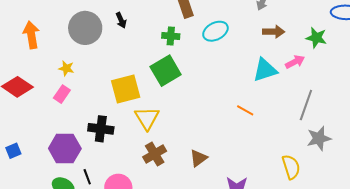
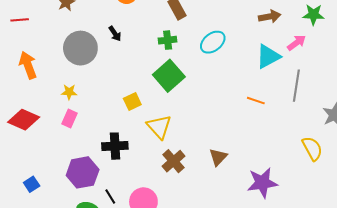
cyan ellipse: (215, 31) -> (213, 42), moved
yellow square: (126, 89) -> (132, 102), size x0.6
gray line: (306, 105) -> (296, 86), moved

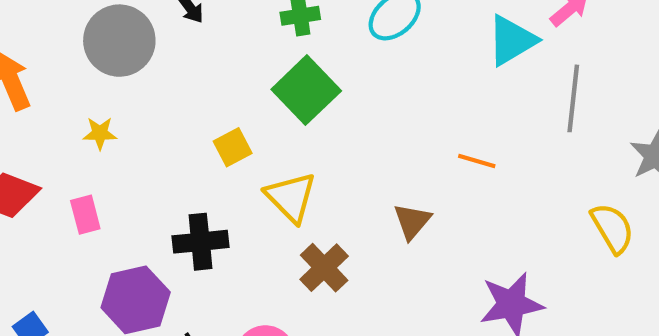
orange line: (256, 101) -> (477, 161), moved
pink rectangle: (69, 118) -> (85, 215), moved, turned -36
brown triangle: (218, 157) -> (412, 221), moved

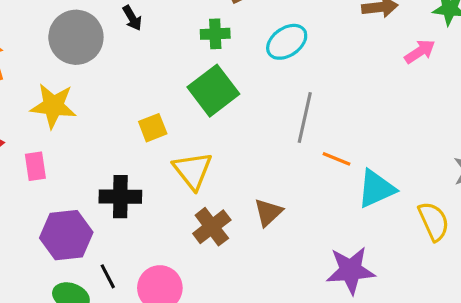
cyan triangle: (512, 40) -> (376, 189), moved
gray line: (573, 98) -> (305, 118), moved
yellow star: (100, 133) -> (53, 106), size x1.8
brown triangle: (412, 221) -> (268, 212), moved

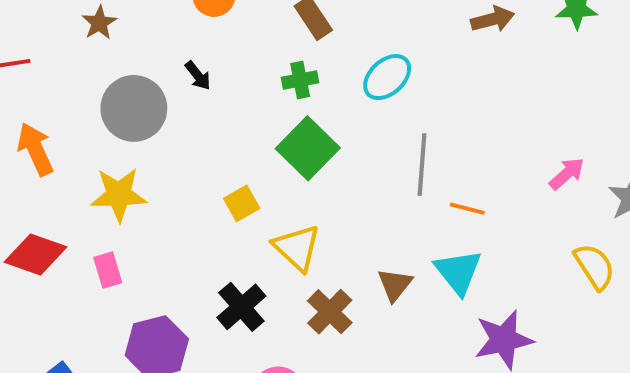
pink arrow: (420, 52) -> (567, 174), moved
cyan triangle: (376, 189) -> (458, 272), moved, turned -36
black cross: (120, 197) -> (241, 307), moved, turned -33

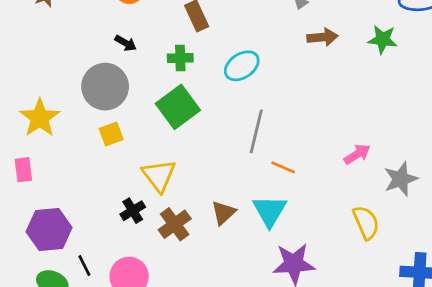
black arrow: (198, 76) -> (126, 43), moved, turned -30
gray circle: (134, 108) -> (105, 87), moved
yellow star: (119, 195) -> (40, 118), turned 30
yellow square: (242, 203) -> (111, 134), moved
black cross: (241, 307) -> (133, 211), moved, size x0.7

